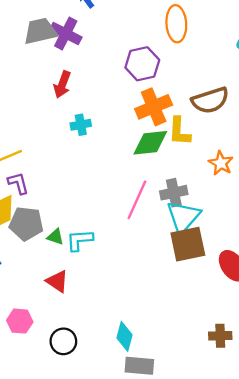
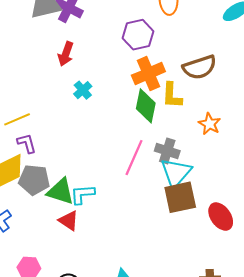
cyan cross: (81, 125) -> (83, 90), turned -30
green diamond: (150, 143) -> (146, 106), turned -72
gray cross: (174, 193) -> (167, 151), turned 30
green triangle: (55, 237) -> (61, 191), size x1.8
red triangle: (57, 281) -> (69, 221), moved

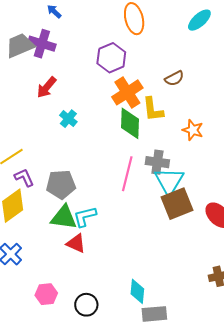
red arrow: (66, 54) -> (47, 87), turned 30
brown semicircle: (200, 67) -> (174, 78), size x0.6
gray pentagon: (34, 180) -> (61, 184), moved

